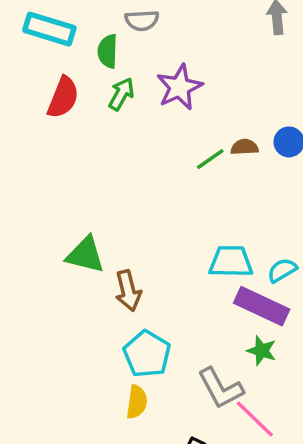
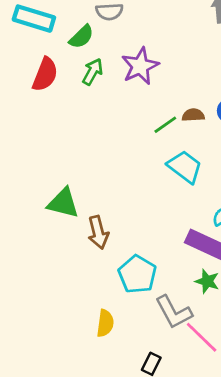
green semicircle: (108, 51) -> (81, 37), turned -136
cyan trapezoid: (231, 262) -> (185, 167), moved, turned 36
cyan pentagon: (147, 354) -> (137, 274), moved

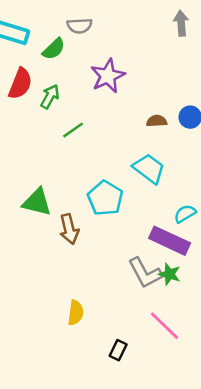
green arrow: (93, 72) -> (50, 97), moved
green line: (165, 125) -> (73, 130), moved
cyan pentagon: (137, 274) -> (105, 198), moved
gray L-shape: (174, 312) -> (145, 273), moved

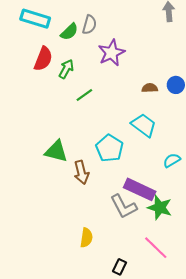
gray semicircle: (79, 26) -> (89, 25), moved, turned -72
purple rectangle: (170, 241) -> (140, 189), moved
gray L-shape: (145, 273) -> (124, 207), moved
green star: (170, 274) -> (160, 208), size x1.4

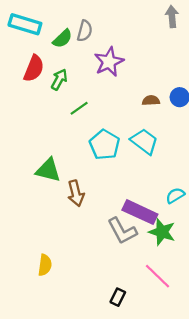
cyan pentagon: (110, 148) -> (105, 145), moved
cyan semicircle: (172, 160) -> (175, 195), moved
yellow semicircle: (86, 238) -> (45, 265), moved

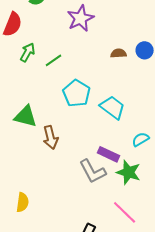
green arrow: (59, 79) -> (28, 52), moved
cyan trapezoid: (144, 141) -> (113, 107), moved
purple rectangle: (140, 212) -> (109, 154), size x0.7

